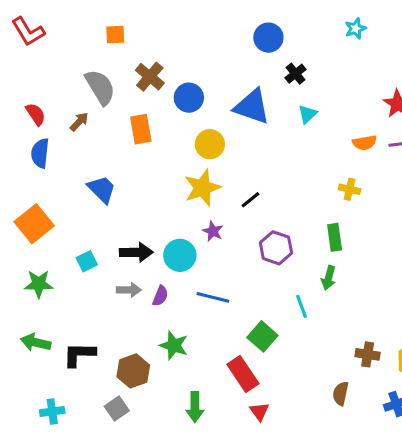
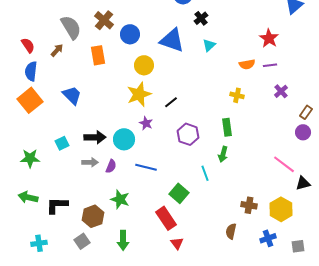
orange square: (34, 224) -> (30, 100), moved
green arrow: (195, 407) -> (123, 240), moved

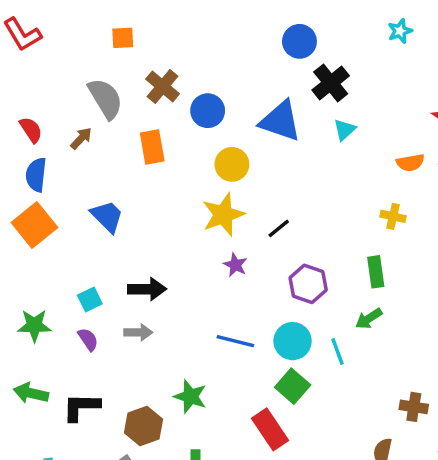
black cross: (201, 18) -> (331, 83), size x1.5
cyan circle: (124, 139) -> (293, 341), moved
green arrow: (223, 154) -> (369, 319), turned 42
purple semicircle: (111, 166) -> (88, 339), moved, turned -56

